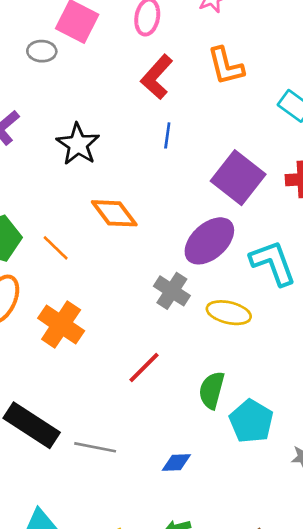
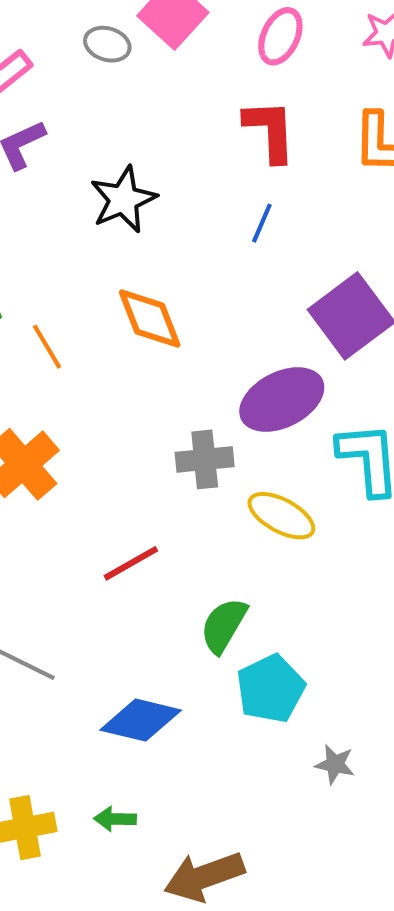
red L-shape: (157, 77) -> (270, 131), turned 120
gray cross: (172, 291) -> (205, 459), turned 36
blue diamond: (176, 462) -> (141, 720), size x1.6

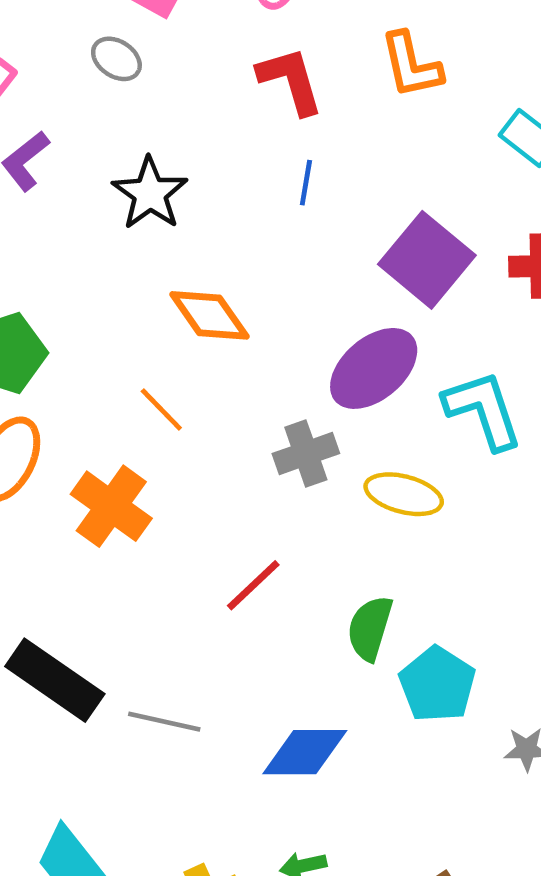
gray ellipse: (107, 44) -> (116, 59), moved, turned 30
orange line: (47, 347) -> (161, 410), moved

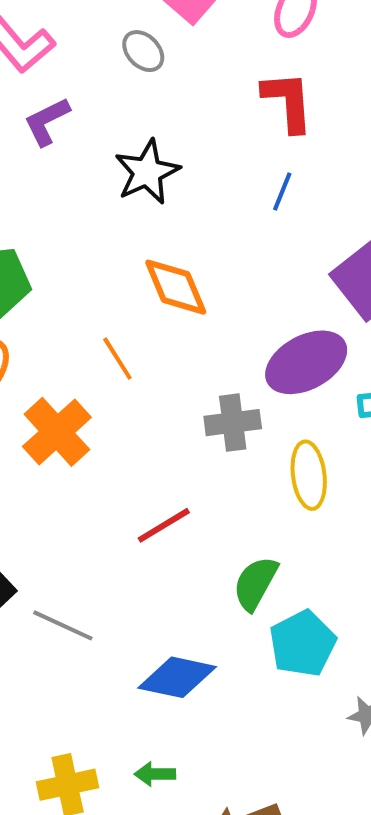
yellow ellipse: (404, 494) -> (309, 475), turned 56

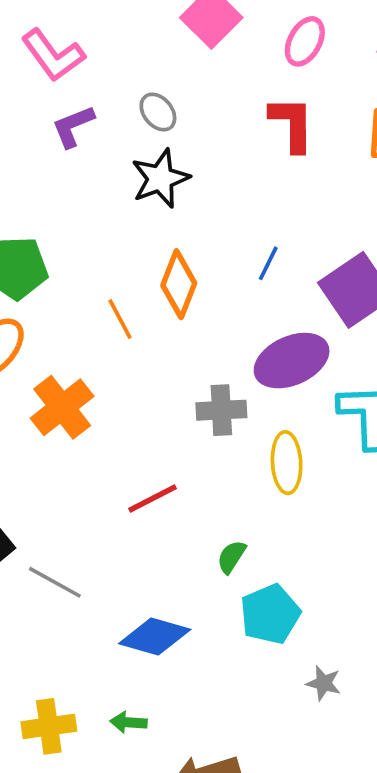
gray ellipse: (143, 51) -> (158, 112), moved
blue line: (282, 191) -> (268, 263), moved
orange diamond: (176, 287) -> (179, 284), turned 40
orange line: (117, 359) -> (120, 319), moved
green semicircle: (255, 583) -> (231, 557), size x0.7

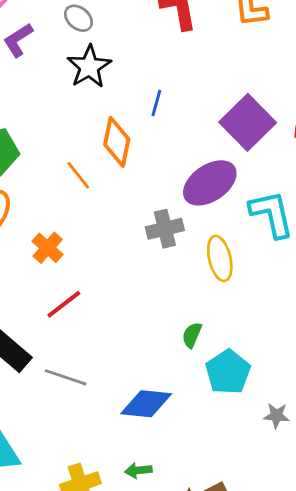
blue line: (268, 263) -> (156, 103), moved
orange cross: (62, 407) -> (48, 248), size x0.7
red line: (152, 498) -> (64, 304), moved

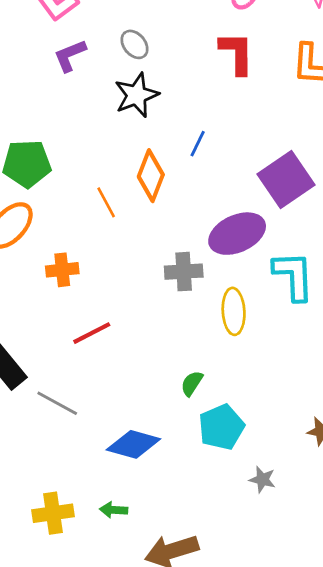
orange cross: (48, 248) -> (62, 270), turned 32
red line: (64, 304) -> (92, 333), moved

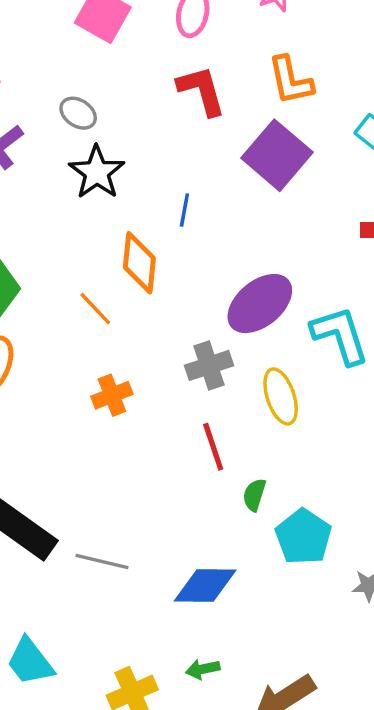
purple square: (286, 180) -> (277, 155), moved
orange cross: (62, 270) -> (112, 395), moved
red line: (92, 333) -> (213, 447), moved, turned -66

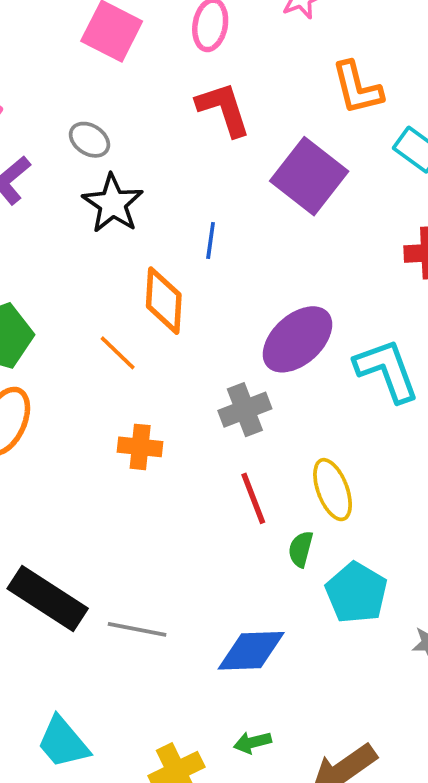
orange L-shape: (291, 80) -> (357, 88), moved
orange cross: (112, 395) -> (140, 447), turned 30
yellow ellipse: (281, 396) -> (333, 490), moved

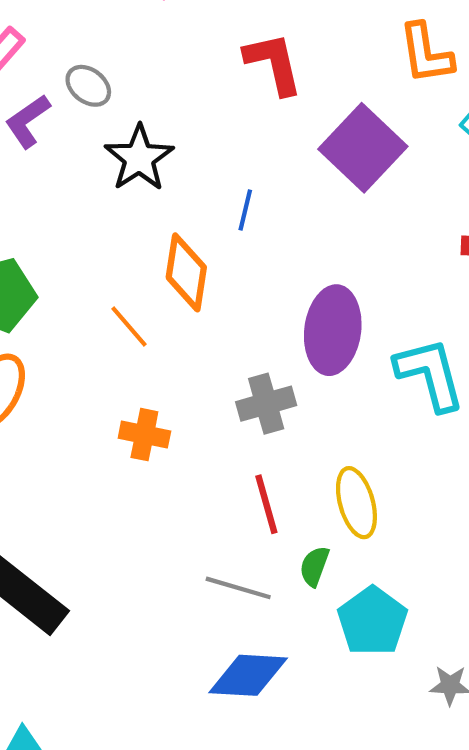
gray ellipse: (89, 140) -> (88, 86), moved
purple ellipse: (297, 339) -> (333, 330), turned -46
gray line: (137, 629) -> (238, 588), moved

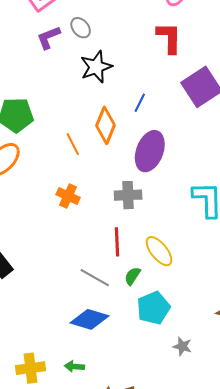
purple ellipse: (333, 330) -> (150, 151), moved
yellow ellipse: (356, 503) -> (159, 251), turned -36

